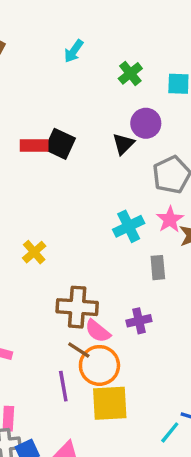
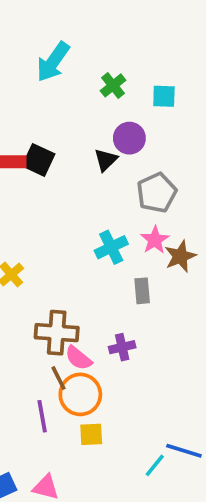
cyan arrow: (74, 51) -> (53, 62), size x1.6
brown line: (79, 350) -> (58, 378), turned 30
yellow square: (110, 403) -> (91, 434), size x0.6

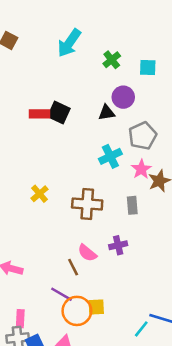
black triangle: (106, 160) -> (107, 113), turned 36
cyan cross: (111, 247) -> (110, 156), moved
brown cross: (57, 333) -> (87, 204), moved
orange circle: (80, 394) -> (77, 311), moved
purple line: (42, 416) -> (61, 294), turned -50

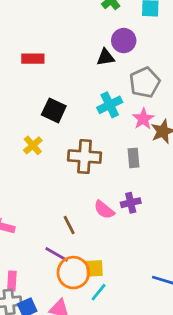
black square: (59, 113) -> (54, 110), moved
purple cross: (118, 245) -> (131, 203), moved
pink semicircle: (87, 253) -> (104, 210), moved
cyan line: (141, 329) -> (99, 292), moved

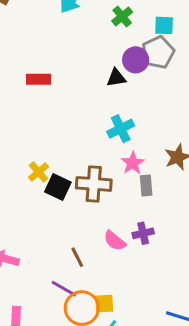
gray pentagon: (145, 82) -> (158, 52), moved
black square: (54, 110) -> (58, 187), moved
pink star: (143, 119) -> (133, 163), moved

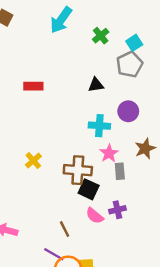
cyan square: (164, 25) -> (134, 43), turned -35
purple circle: (136, 60) -> (128, 111), moved
cyan cross: (121, 129) -> (99, 126), turned 30
black square: (58, 187) -> (89, 189), moved

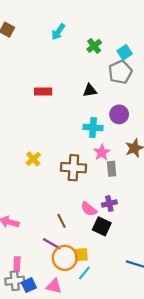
cyan arrow: (61, 20) -> (58, 32), size x0.7
red rectangle: (33, 86) -> (43, 92), moved
black square: (89, 189) -> (102, 226), moved

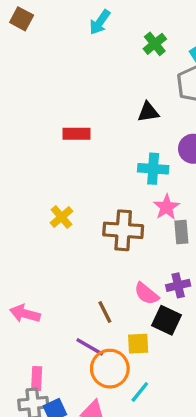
red rectangle: (43, 92) -> (77, 134), moved
yellow square: (81, 255) -> (138, 344), moved

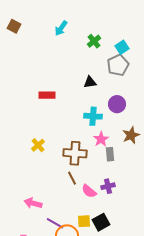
brown line: (105, 312) -> (72, 178), moved
pink arrow: (25, 314) -> (33, 203), moved
black square: (166, 320) -> (101, 222), moved, turned 36

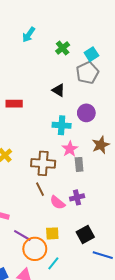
black triangle: (90, 82) -> (58, 90), turned 40
black square: (101, 222) -> (85, 234), moved

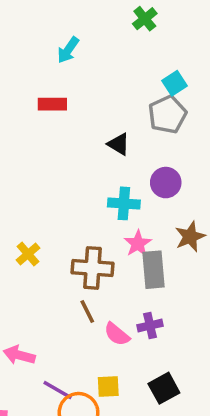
green cross: (63, 48) -> (145, 19), moved
red rectangle: (14, 104) -> (52, 104), moved
gray rectangle: (79, 164) -> (153, 270), size x1.5

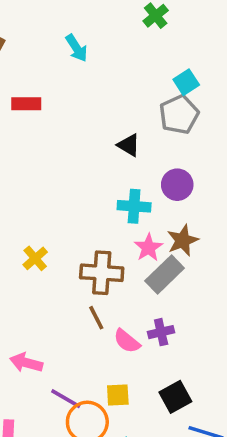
cyan arrow: (68, 50) -> (77, 48), turned -68
red rectangle: (52, 104) -> (26, 104), moved
brown star: (190, 237) -> (183, 240), moved
gray rectangle: (153, 270) -> (165, 275), turned 51

